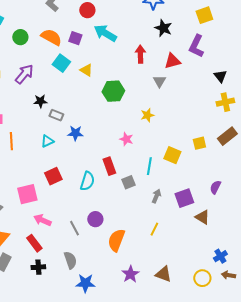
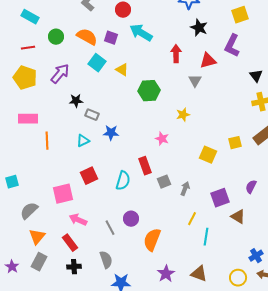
cyan line: (149, 166) -> (206, 237), moved
gray arrow: (156, 196) -> (185, 189), moved
yellow line: (154, 229) -> (192, 219), moved

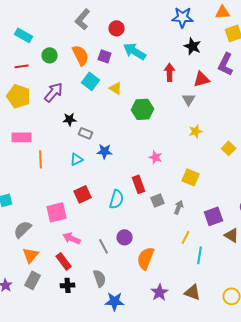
orange semicircle: (87, 37) -> (81, 55), turned 35
yellow star: (183, 115) -> (196, 131), moved
yellow square: (235, 143) -> (229, 148), moved, turned -32
yellow square: (208, 155) -> (191, 177), moved

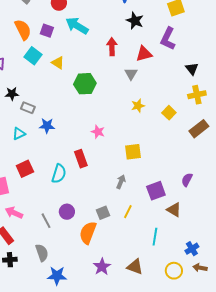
yellow square: (229, 148) -> (169, 113), moved
yellow square: (191, 177) -> (133, 152), turned -30
gray square: (158, 200) -> (103, 213), moved
cyan line: (200, 255) -> (155, 237), moved

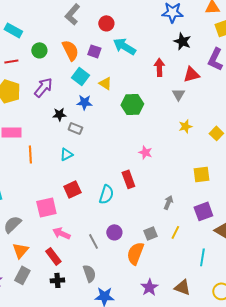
blue star: (47, 126) -> (84, 102), moved
yellow square: (133, 152) -> (201, 174), moved

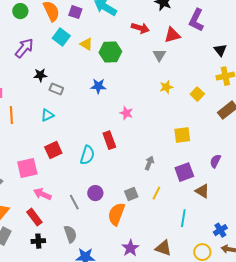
red arrow: (159, 67) -> (140, 28), turned 108
blue star: (84, 102) -> (98, 86), moved
green hexagon: (132, 104) -> (110, 52), moved

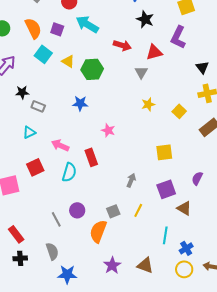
pink arrow: (42, 194) -> (60, 145), moved
blue cross: (220, 230) -> (186, 248), moved

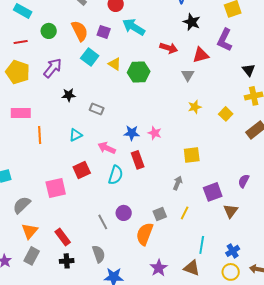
blue star: (80, 103) -> (132, 133), moved
gray rectangle: (38, 106) -> (97, 109), moved
yellow square: (164, 152) -> (192, 155), moved
brown triangle: (184, 208) -> (231, 211), turned 35
cyan line: (165, 235) -> (202, 245), moved

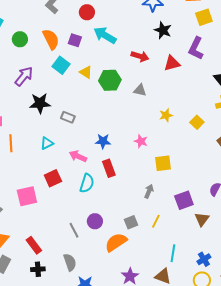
gray triangle: (188, 75) -> (140, 90), moved, turned -48
black star: (69, 95) -> (40, 103), size x1.5
pink star: (155, 133) -> (141, 141), moved
orange semicircle: (145, 234) -> (116, 242), turned 35

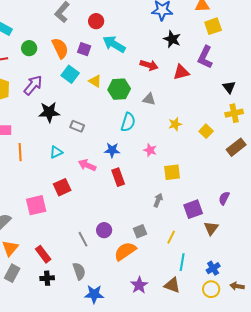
cyan semicircle: (87, 183) -> (128, 122), moved
yellow line: (156, 221) -> (171, 237), moved

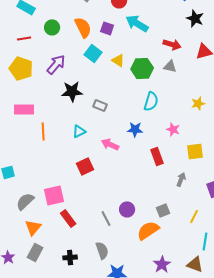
gray triangle: (149, 99) -> (170, 66), moved
red rectangle: (118, 177) -> (157, 156), moved
pink square: (36, 205) -> (54, 195), moved
red rectangle: (43, 254) -> (68, 218), moved

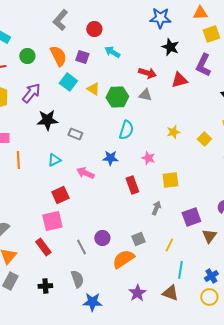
cyan arrow: (137, 23) -> (112, 52), size x0.7
pink square: (54, 195) -> (52, 221), moved

